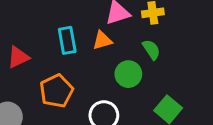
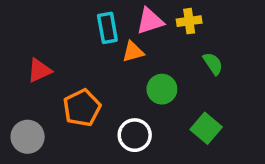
cyan rectangle: (67, 40) -> (107, 28), moved
green semicircle: (151, 50) -> (213, 64), moved

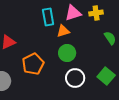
green circle: (162, 89) -> (67, 53), moved
white circle: (135, 135) -> (75, 78), moved

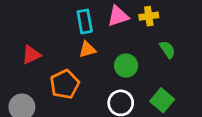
orange triangle: (63, 31) -> (87, 50), moved
green circle: (67, 53) -> (126, 66), moved

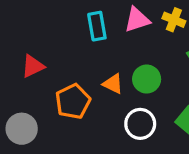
yellow cross: (149, 16) -> (174, 20), turned 30
orange triangle: (87, 50) -> (113, 84), moved, turned 42

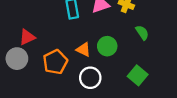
white circle: (140, 124) -> (90, 78), moved
gray circle: (22, 129) -> (17, 59), moved

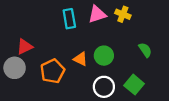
green semicircle: (142, 33) -> (145, 50), moved
white circle: (90, 78) -> (104, 87), moved

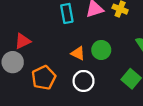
orange pentagon: (53, 71) -> (44, 78), moved
white circle: (104, 87) -> (84, 81), moved

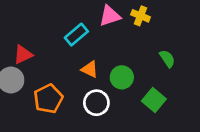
cyan rectangle: (67, 13) -> (76, 35), moved, turned 60
green circle: (101, 50) -> (122, 77), moved

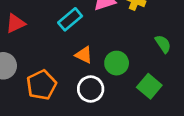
red triangle: (23, 55) -> (15, 23), moved

